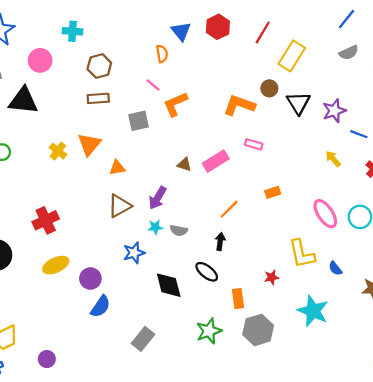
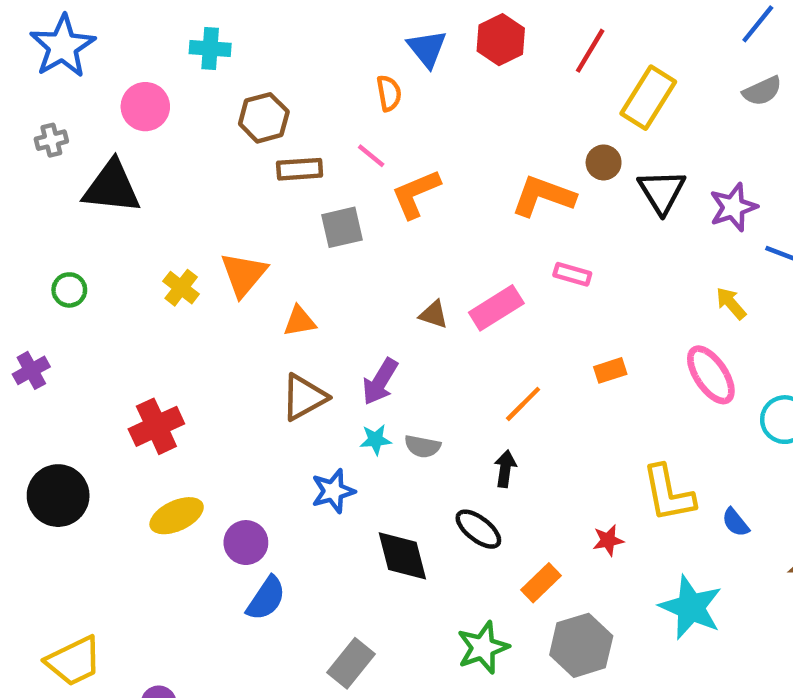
brown rectangle: (98, 98) -> (300, 169), moved
pink ellipse: (325, 214) -> (711, 375), moved
orange rectangle: (238, 299) -> (541, 583), turned 54

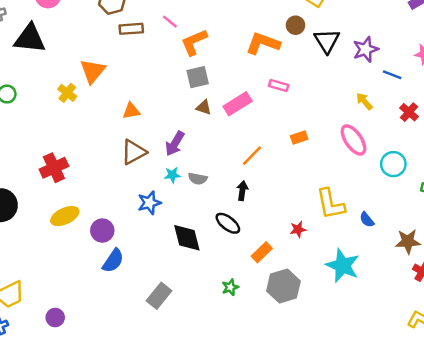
gray square: (342, 227) -> (198, 77), moved
orange triangle: (244, 274) -> (93, 71), moved
green star: (483, 648) -> (230, 287), size x0.6

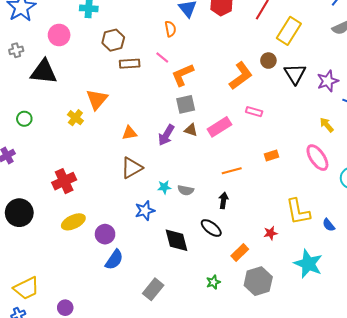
orange L-shape: (263, 43) -> (241, 76), turned 124
purple arrow: (175, 144) -> (166, 135), moved
orange line: (252, 156) -> (232, 171), turned 30

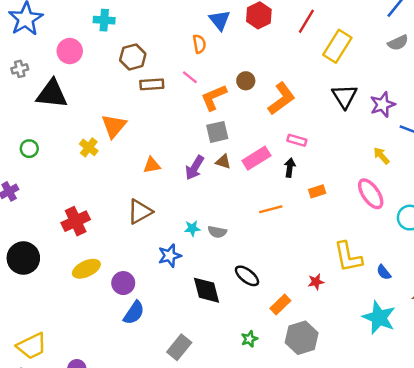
brown circle: (268, 61) -> (246, 81), moved
brown triangle: (132, 168) -> (140, 212), moved
black arrow: (223, 200) -> (290, 168), moved
cyan star: (308, 264) -> (379, 318), moved

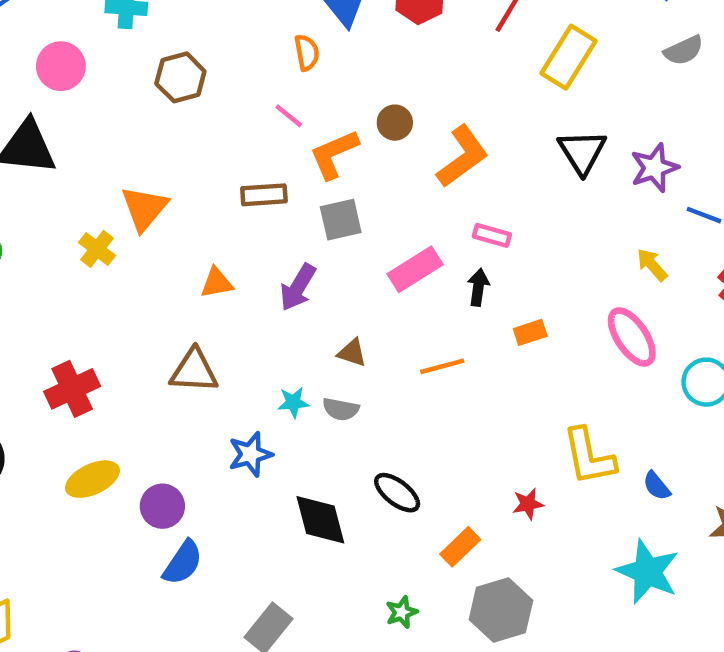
brown rectangle: (152, 84) -> (264, 195), moved
brown triangle: (223, 162) -> (352, 353), moved
brown triangle: (140, 212) -> (194, 371), turned 32

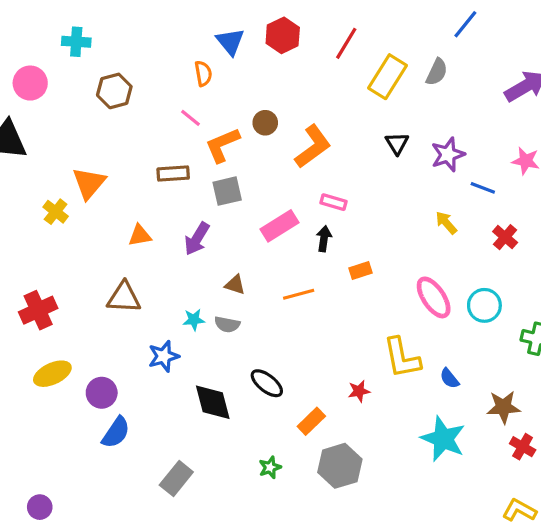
gray semicircle: (684, 50) -> (437, 72), moved, turned -40
black triangle: (582, 152) -> (397, 143), size x0.7
pink ellipse: (632, 337) -> (434, 297), moved

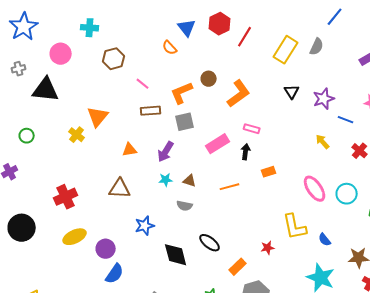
red line: (346, 43) -> (245, 37), moved
orange semicircle: (203, 73) -> (170, 48), turned 147
pink line: (191, 118) -> (143, 84), moved
cyan star: (194, 320) -> (166, 180), moved

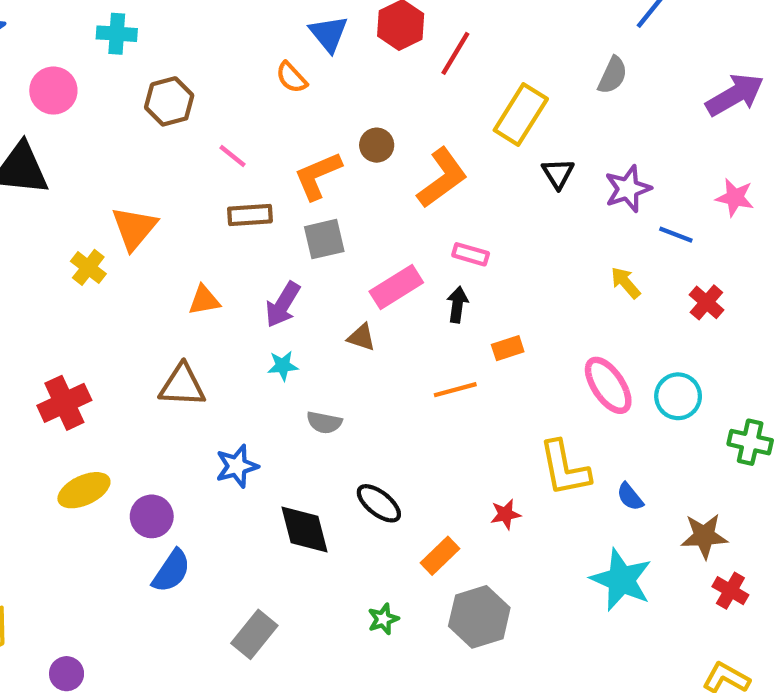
yellow rectangle: (286, 50) -> (521, 115), moved
brown triangle: (190, 181) -> (361, 337), moved
orange line: (230, 187) -> (455, 390), moved

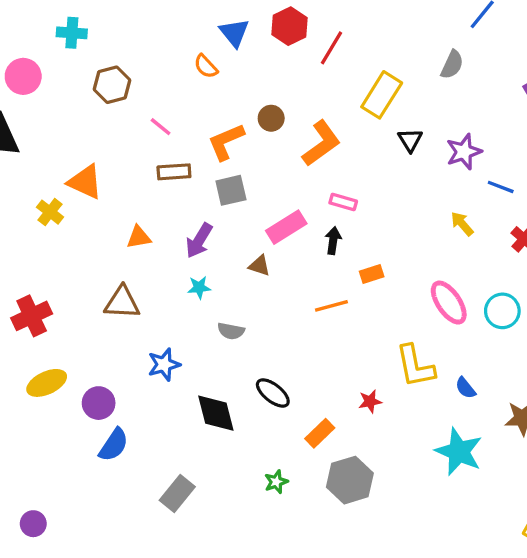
orange triangle: (134, 228) -> (85, 182), turned -45

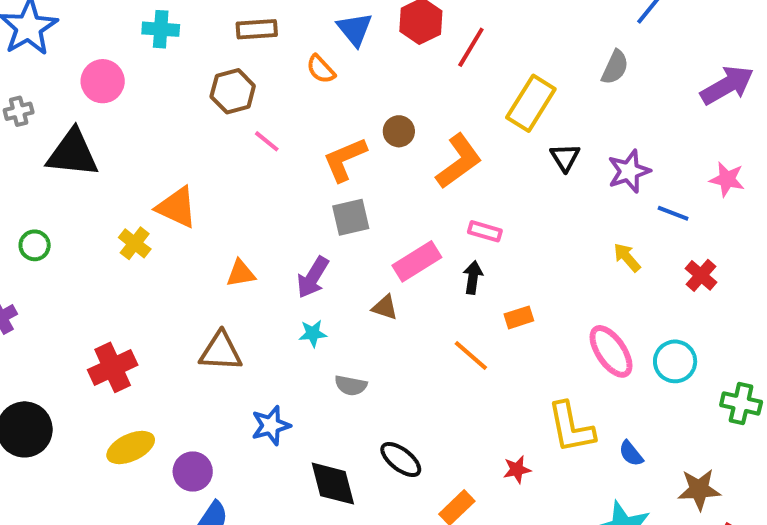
brown hexagon: (112, 85) -> (233, 91), moved
brown rectangle: (174, 172) -> (257, 29), moved
orange line: (331, 306) -> (471, 355), turned 56

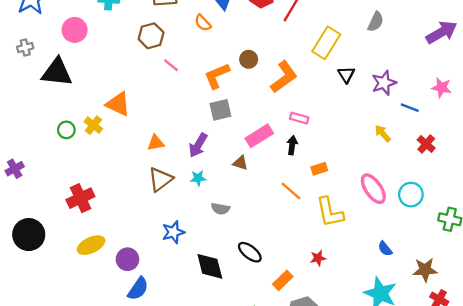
green circle: (35, 245) -> (66, 130), moved
brown triangle: (221, 351) -> (160, 179), moved, turned -40
yellow L-shape: (571, 427) -> (330, 212), moved

